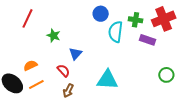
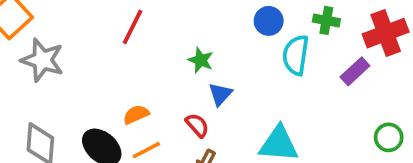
green cross: (136, 20) -> (326, 20), moved
green star: (54, 36) -> (201, 60), moved
purple rectangle: (148, 40) -> (355, 71), turned -63

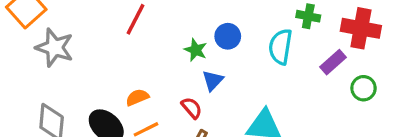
blue circle: (269, 21) -> (228, 36), moved
red cross: (386, 33) -> (361, 28), turned 30
green circle: (389, 137) -> (364, 88), moved

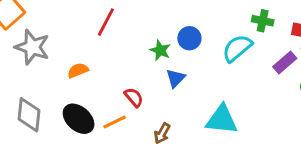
cyan semicircle: (280, 47) -> (237, 48), turned 40
orange semicircle: (137, 97) -> (78, 70), moved
red semicircle: (192, 108) -> (134, 97), moved

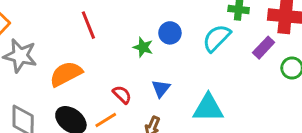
red line: (106, 22) -> (88, 25), turned -44
orange semicircle: (78, 70) -> (66, 74), size x1.6
blue triangle: (175, 78) -> (161, 88), moved

